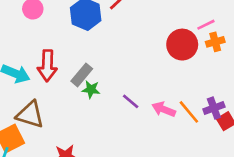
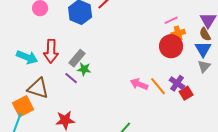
red circle: (182, 45) -> (171, 46), moved
purple line: (131, 101) -> (71, 78), moved
purple cross: (214, 108) -> (177, 83), turned -35

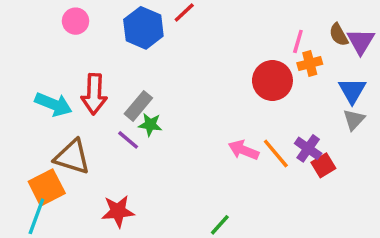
pink line: (171, 20) -> (298, 41), turned -48
brown semicircle: (205, 34) -> (339, 35), moved
red circle: (171, 46) -> (272, 80), moved

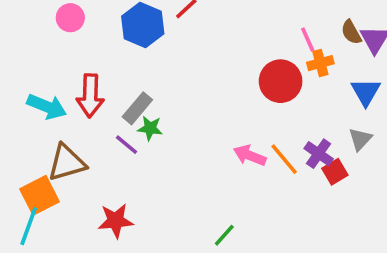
pink line: (298, 41) -> (308, 39), turned -40
gray triangle: (354, 120) -> (360, 139), moved
brown triangle: (72, 157) -> (67, 163), turned -33

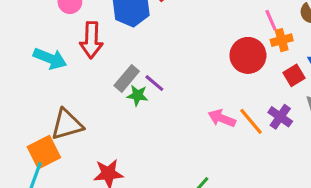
red arrow: (90, 96) -> (91, 40), moved
cyan arrow: (47, 107) -> (50, 58), moved
purple line: (126, 145) -> (154, 83), moved
red square: (335, 172) -> (294, 75), moved

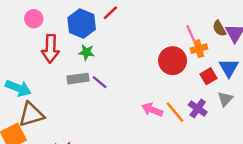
cyan arrow: (50, 58) -> (18, 88), moved
gray rectangle: (127, 78) -> (78, 79), turned 42
green star: (137, 95) -> (86, 52), moved

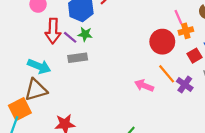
purple line: (100, 82) -> (70, 37), moved
cyan arrow: (18, 88) -> (39, 66), moved
orange line: (175, 112) -> (167, 74), moved

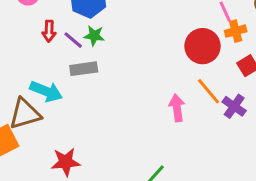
red arrow: (53, 31) -> (49, 31), size x0.6
cyan arrow: (39, 66) -> (46, 91), moved
pink arrow: (144, 86) -> (177, 108), turned 60

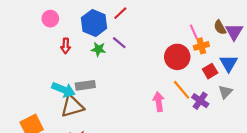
purple line: (73, 40) -> (119, 43), moved
gray rectangle: (84, 69) -> (85, 85), moved
brown triangle: (25, 114) -> (72, 106), moved

